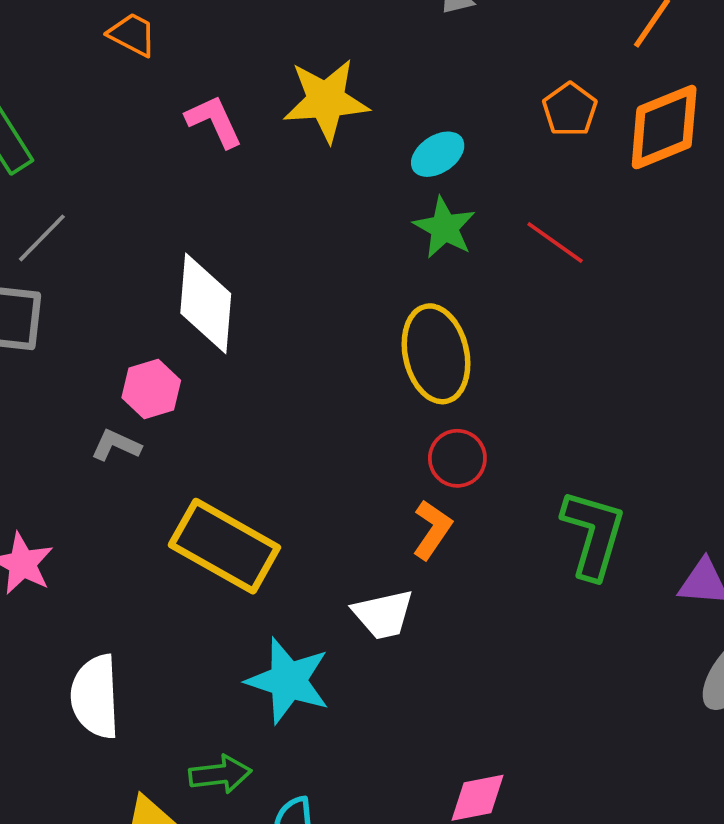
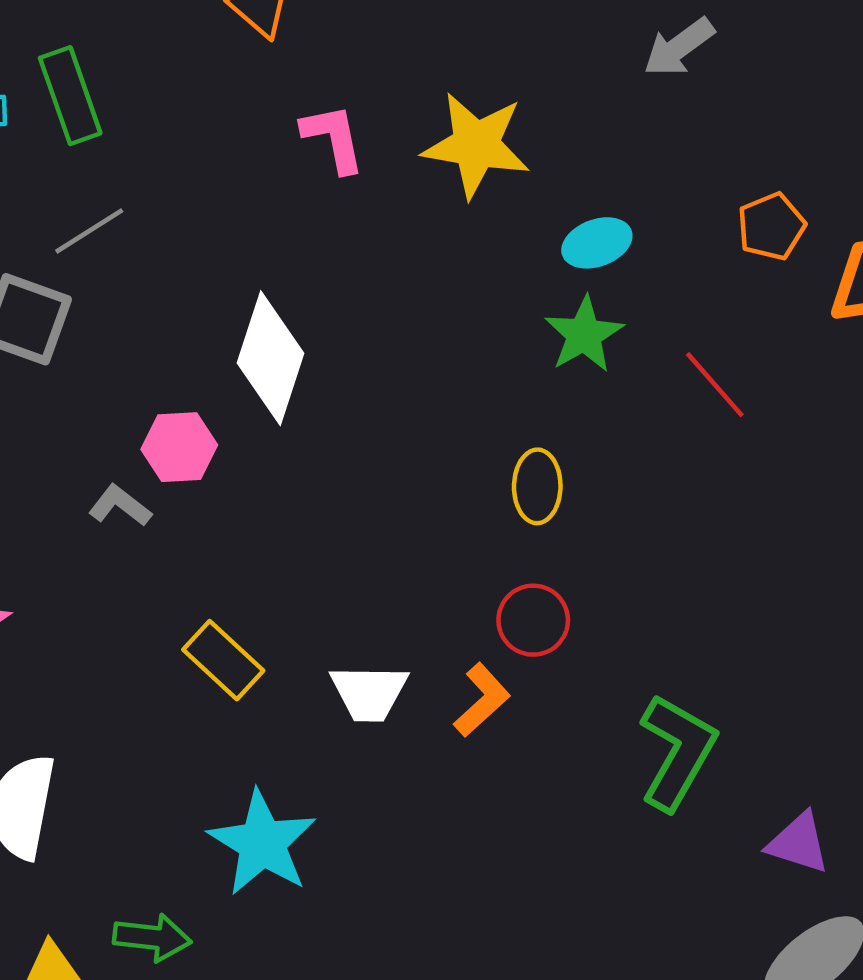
yellow ellipse: (436, 354) -> (537, 486), size x0.6
yellow rectangle: (224, 546) -> (223, 660), size x0.6
white trapezoid: (383, 614) -> (369, 693), moved

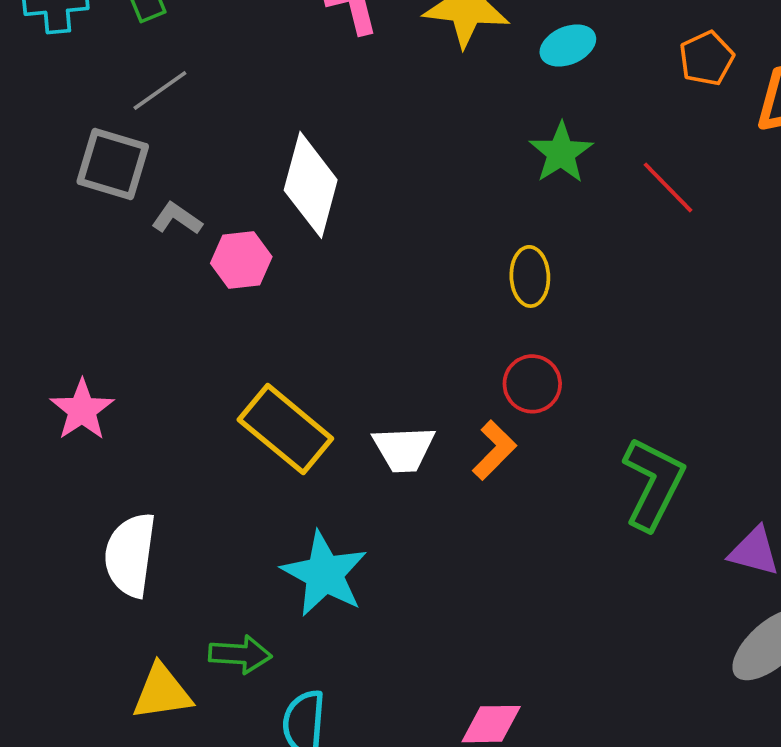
cyan ellipse: (597, 243) -> (568, 46), moved
gray L-shape: (120, 506) -> (177, 218), moved
yellow rectangle: (223, 660) -> (285, 429), size x1.4

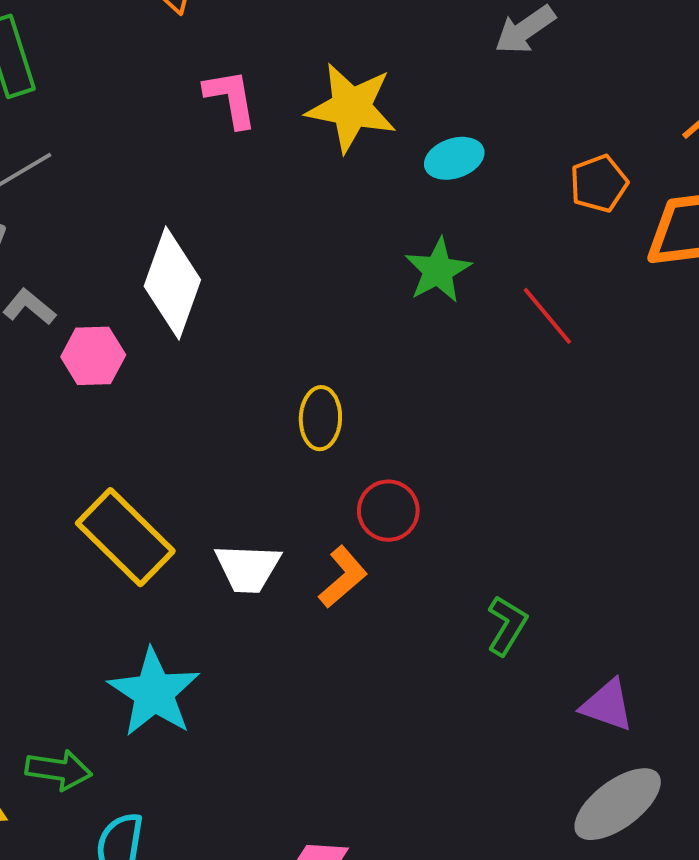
yellow ellipse: (530, 276) -> (320, 418), moved
green L-shape: (653, 484) -> (507, 625), size x0.6

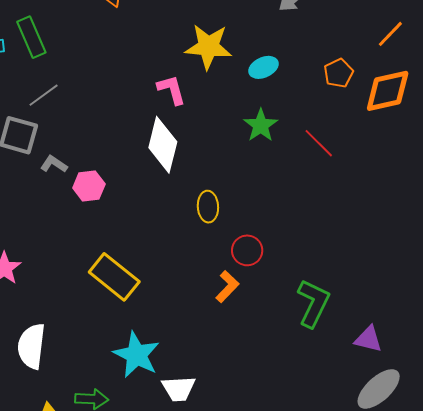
pink L-shape: (231, 98) -> (172, 90), moved
white diamond: (172, 283) -> (163, 145), moved
white trapezoid: (248, 568) -> (179, 389), moved
green L-shape: (507, 625) -> (313, 303), size x1.6

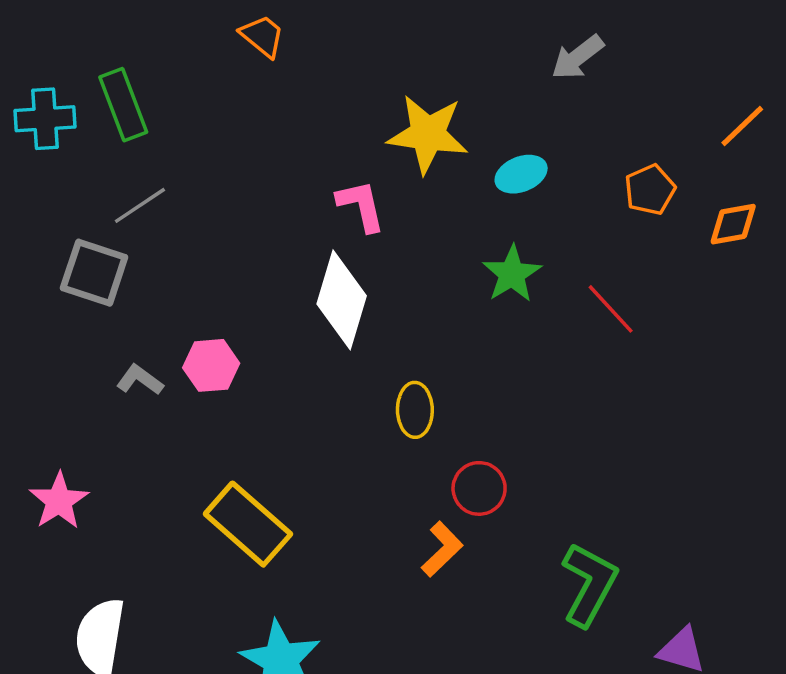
orange diamond: (388, 91) -> (733, 224), size x0.6
gray L-shape: (54, 164) -> (140, 380), moved

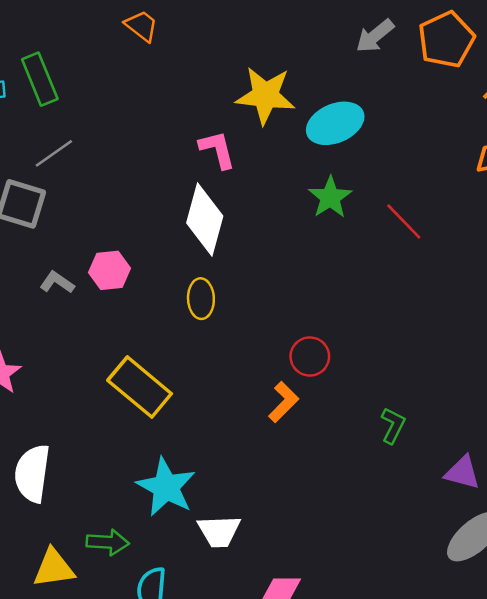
cyan ellipse: (521, 174) -> (335, 123), size x1.5
orange pentagon: (650, 190) -> (446, 40), moved, size x1.5
yellow ellipse: (415, 410) -> (201, 299), moved
green L-shape: (589, 584) -> (393, 425), size x0.6

